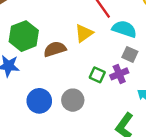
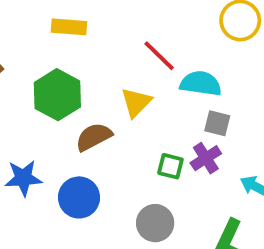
green hexagon: (24, 36) -> (57, 95), moved
gray circle: (73, 100) -> (155, 223), moved
blue circle: (39, 101) -> (79, 197), moved

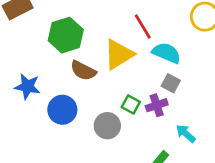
yellow triangle: (136, 102) -> (119, 54), size x1.4
brown semicircle: (94, 137) -> (83, 71), turned -140
gray circle: (155, 223) -> (107, 126), moved

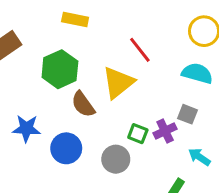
cyan semicircle: (166, 53) -> (197, 73), moved
brown semicircle: (83, 71) -> (83, 104), turned 35
gray square: (171, 83) -> (187, 114), moved

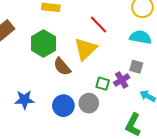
blue star: (26, 128) -> (24, 100), moved
blue circle: (66, 148) -> (63, 106), moved

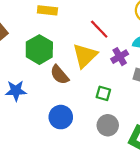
purple cross: (122, 80) -> (120, 57), moved
blue star: (24, 100) -> (16, 91), moved
gray circle: (89, 103) -> (108, 125), moved

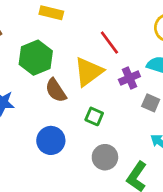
green square: (103, 93) -> (94, 116), moved

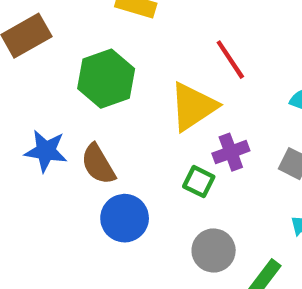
purple cross: (129, 78) -> (231, 152), moved
brown semicircle: (56, 90) -> (98, 164), moved

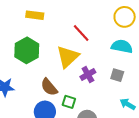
brown semicircle: (98, 164) -> (49, 87), moved
green square: (199, 182) -> (69, 102), moved

